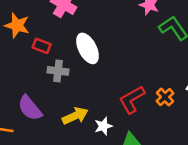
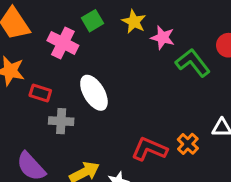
red L-shape: (132, 100) -> (149, 149), turned 56

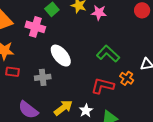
green L-shape: (193, 63) -> (108, 54), moved
red rectangle: (40, 93) -> (13, 72), moved

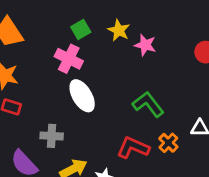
pink cross: (35, 27) -> (69, 59), moved
gray cross: (43, 77) -> (52, 136), moved

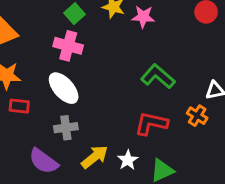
white ellipse: (82, 96) -> (64, 88), moved
orange cross: (168, 143) -> (197, 116), moved

